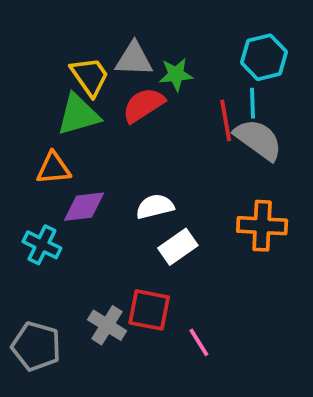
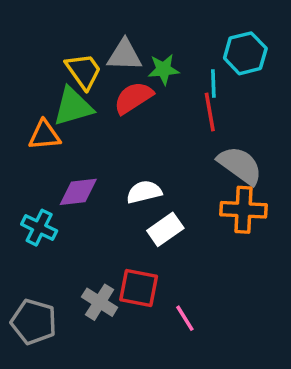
cyan line: (252, 103) -> (213, 84), moved
gray semicircle: (258, 140) -> (240, 165), moved
orange triangle: (53, 168) -> (44, 135), moved

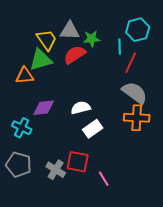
red line: (210, 112) -> (131, 63), moved, turned 35
gray pentagon: (34, 322) -> (19, 165), moved

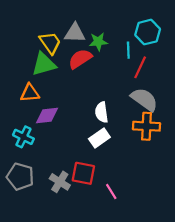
orange triangle: (25, 76) -> (30, 93), moved
white semicircle: (81, 108) -> (102, 112), moved, turned -84

